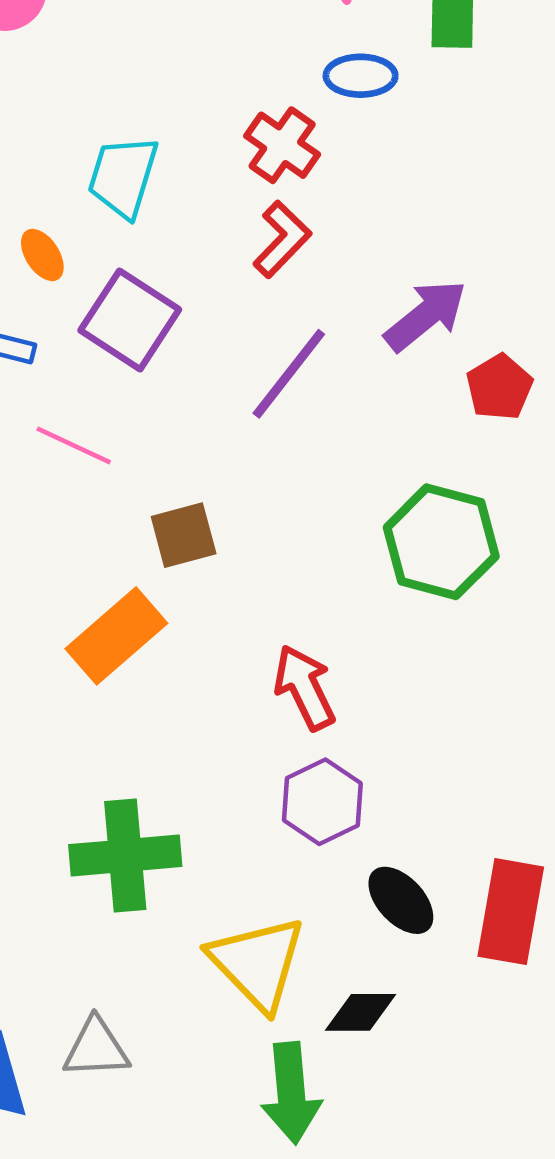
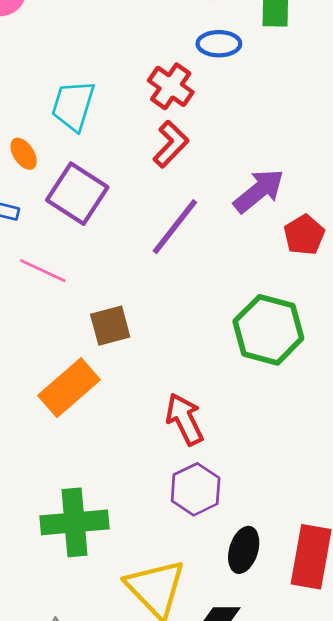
black ellipse: (401, 900) -> (244, 550), turned 60

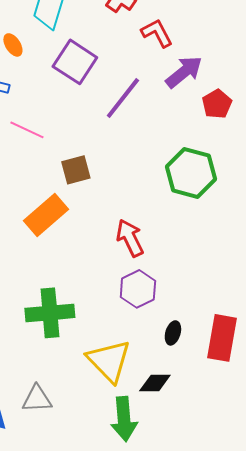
red L-shape: (171, 144) -> (157, 33), moved, turned -72
purple square: (77, 194) -> (75, 62), moved
black ellipse: (244, 550) -> (173, 333), size x0.7

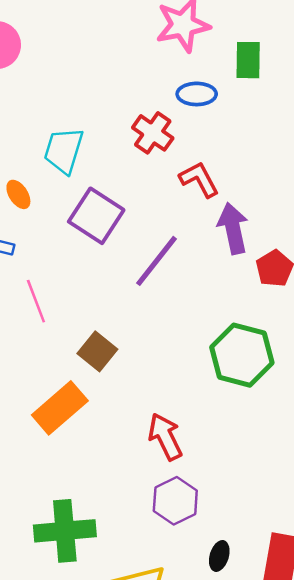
purple arrow: (184, 72) -> (233, 228), turned -63
pink line: (27, 130) -> (36, 301), turned 44
brown square: (76, 170) -> (97, 351), turned -36

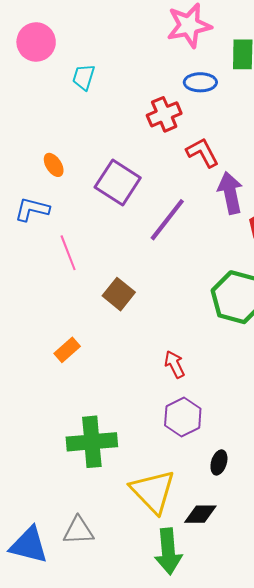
red cross: (153, 133) -> (164, 114), turned 32
cyan trapezoid: (64, 150) -> (84, 77), moved, size x0.7
orange rectangle: (60, 408) -> (67, 350), moved, size x0.6
red arrow: (165, 437) -> (175, 364), size x0.7

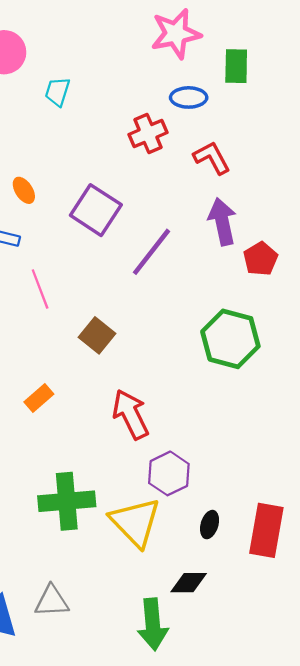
red L-shape: (202, 153) -> (212, 158), moved
red arrow: (175, 364) -> (131, 414), moved, size x1.6
yellow triangle: (153, 491) -> (135, 522), moved

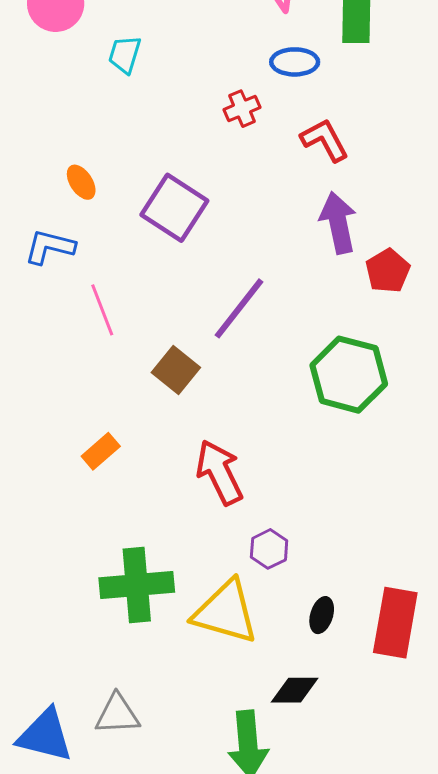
red cross: (148, 133) -> (242, 109), size x0.7
purple line: (151, 252) -> (239, 308), moved
purple hexagon: (169, 473) -> (269, 549), size x0.7
yellow triangle: (135, 522) -> (225, 612), turned -30

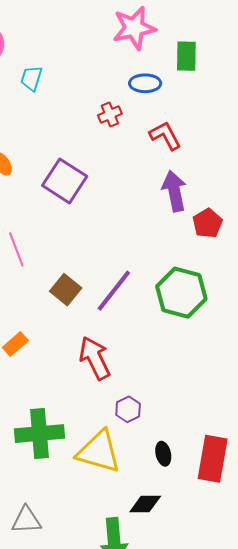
purple line: (239, 308) -> (114, 291), moved
black ellipse: (322, 615) -> (163, 454), turned -30

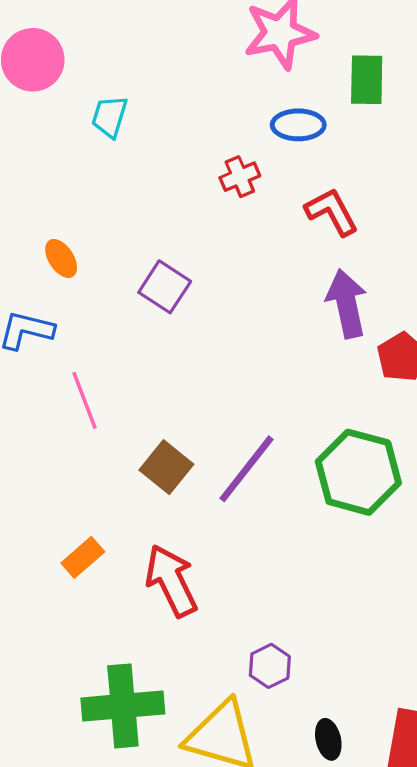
purple square: (65, 181) -> (165, 287), size x0.7
red arrow: (95, 358) -> (171, 581), moved

